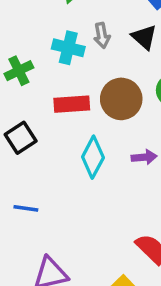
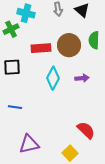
cyan cross: (68, 48) -> (26, 13), moved
black square: (21, 138) -> (12, 67), turned 30

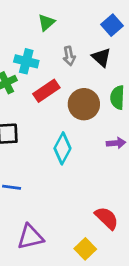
red rectangle: (41, 48) -> (46, 91), moved, turned -30
purple arrow: (82, 78) -> (116, 143), moved

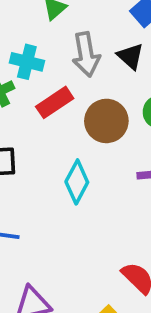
gray arrow: (69, 56) -> (86, 54), size x1.6

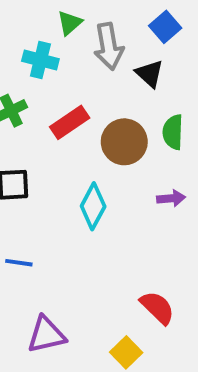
gray arrow: (86, 54) -> (109, 46), moved
cyan cross: (27, 62) -> (40, 60), moved

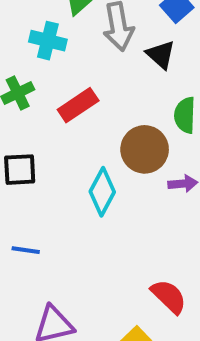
brown circle: (124, 142) -> (145, 149), moved

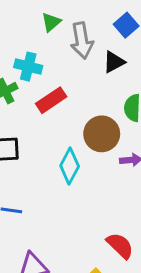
cyan cross: (48, 41) -> (28, 67), moved
black triangle: (161, 55) -> (114, 62), turned 50

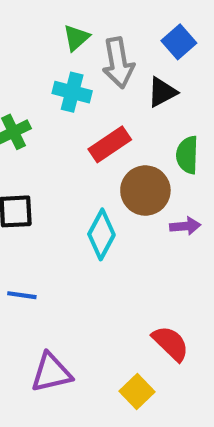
cyan cross: (28, 67) -> (72, 92), moved
red rectangle: (51, 100) -> (110, 144), moved

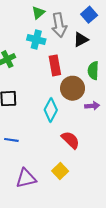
red rectangle: (110, 144) -> (55, 65), turned -66
red semicircle: (171, 343) -> (70, 140), moved
yellow square: (137, 391) -> (60, 171), moved

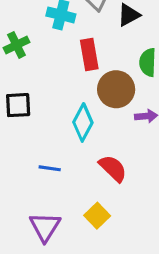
blue line: (11, 140) -> (50, 168), moved
purple triangle: (26, 178) -> (45, 227), turned -45

